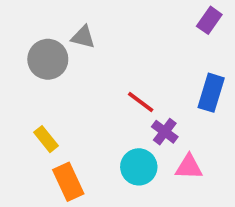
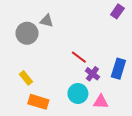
blue rectangle: (211, 93) -> (118, 69), moved
pink triangle: (189, 167) -> (101, 102), moved
orange rectangle: (68, 182) -> (38, 102), turned -48

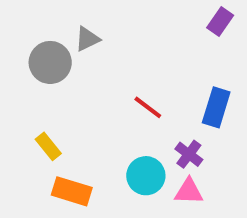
gray triangle: (47, 21) -> (87, 39), turned -40
blue rectangle: (118, 69) -> (216, 107), moved
purple cross: (92, 74) -> (189, 154), moved

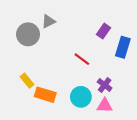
purple rectangle: (220, 21) -> (103, 31), moved
blue rectangle: (216, 107) -> (123, 47), moved
orange rectangle: (72, 191) -> (45, 95), moved

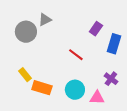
purple cross: (105, 85) -> (111, 79), moved

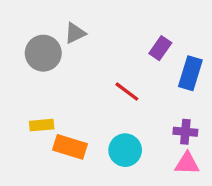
yellow rectangle: (25, 75) -> (42, 125), turned -56
purple cross: (111, 79) -> (185, 132), turned -32
pink triangle: (97, 98) -> (187, 163), moved

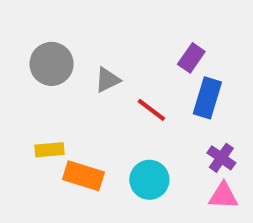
gray triangle: (75, 33) -> (107, 80), moved
blue rectangle: (190, 73) -> (207, 98), moved
purple cross: (185, 132) -> (221, 158), turned 30

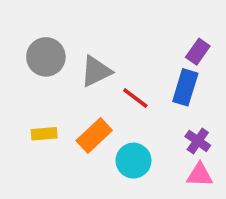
purple rectangle: (191, 58) -> (198, 52), moved
gray triangle: (107, 80) -> (96, 71), size x1.4
orange rectangle: (83, 176) -> (94, 136), moved, turned -60

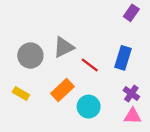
purple rectangle: (198, 52) -> (131, 13), moved
gray circle: (46, 57) -> (30, 56), moved
yellow rectangle: (44, 134) -> (21, 94), moved, turned 35

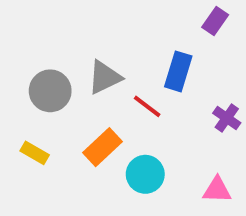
blue rectangle: (123, 58) -> (178, 71), moved
purple cross: (131, 94) -> (227, 118), moved

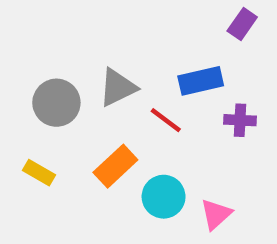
blue rectangle: (178, 71) -> (201, 81), turned 60
purple cross: (227, 118) -> (240, 120), moved, turned -32
pink triangle: (217, 190) -> (216, 214), moved, turned -44

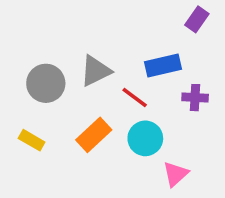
cyan circle: (164, 197) -> (145, 138), moved

